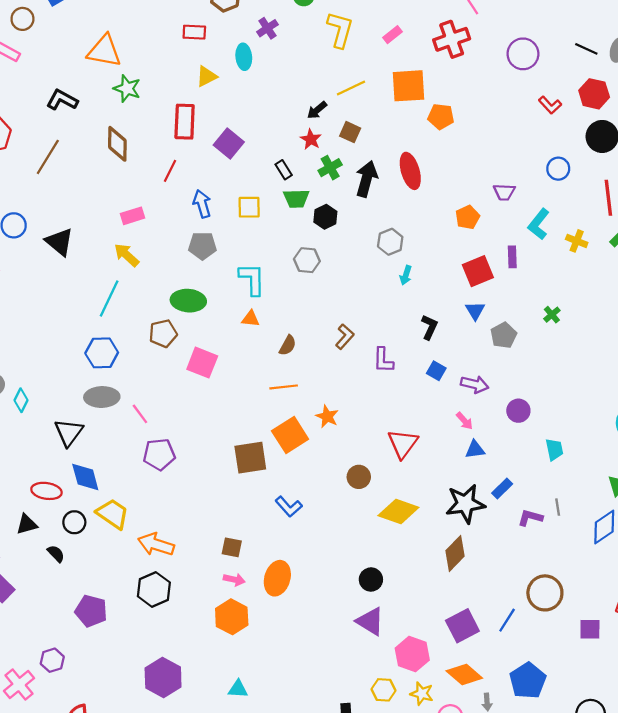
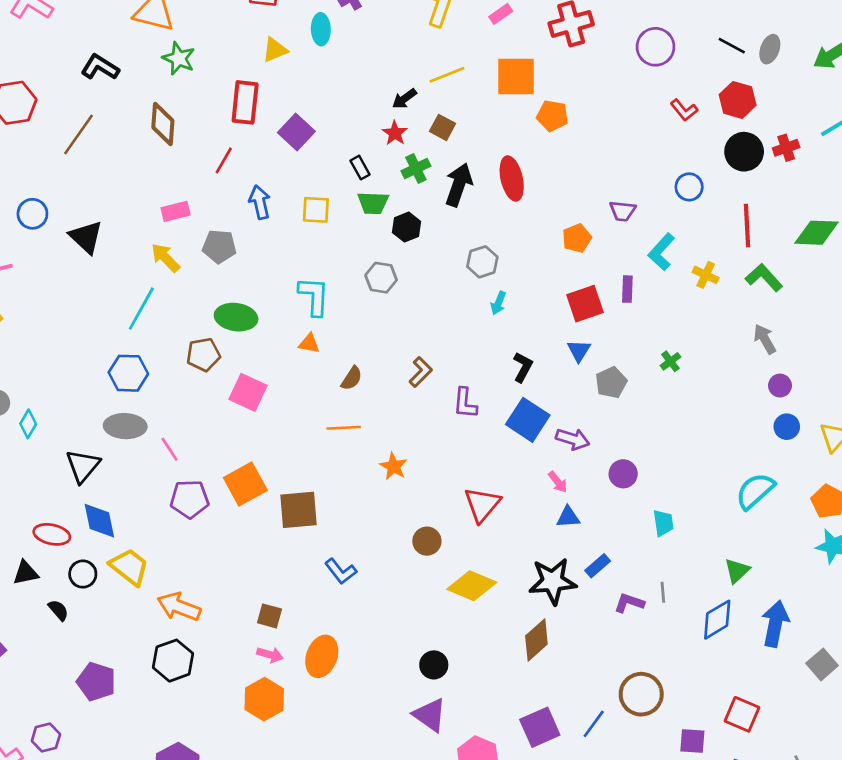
gray pentagon: (202, 246) -> (219, 246), moved
blue square: (436, 371) -> (528, 420), size x1.8
orange square: (290, 435) -> (245, 484), moved

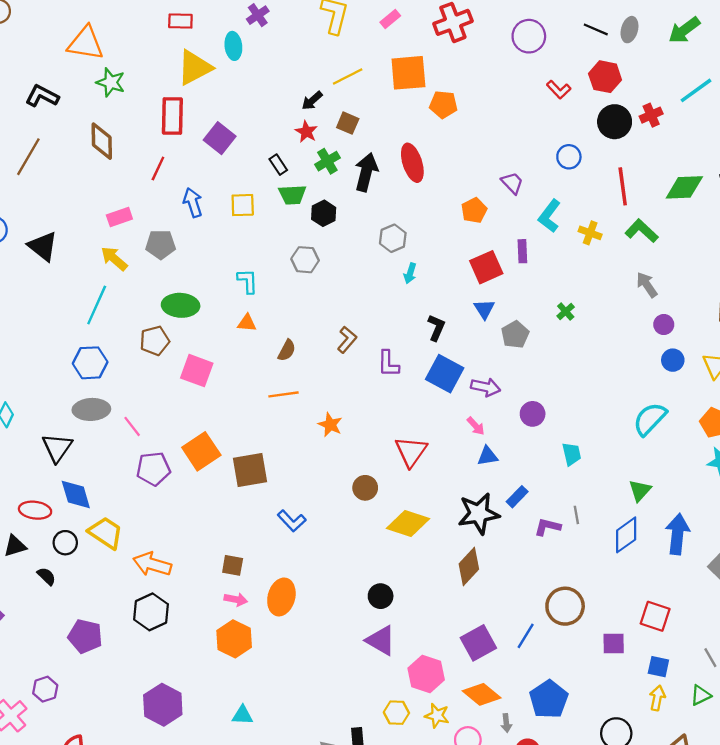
yellow triangle: (275, 50) -> (195, 68), size x1.6
purple trapezoid: (623, 211) -> (512, 183), turned -135
cyan L-shape: (314, 296) -> (248, 281), size x0.7

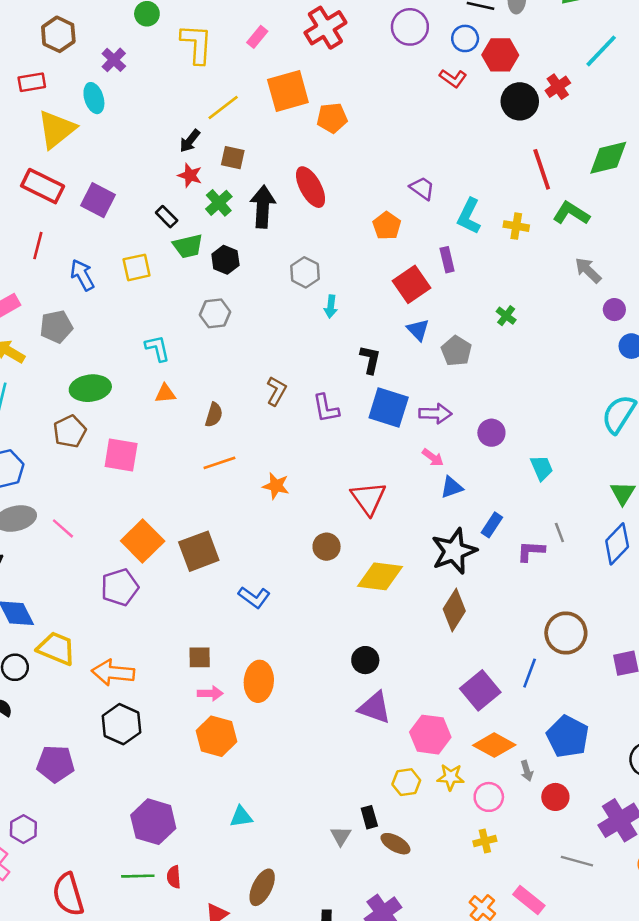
red rectangle: (172, 116) -> (43, 186), turned -54
blue circle: (569, 157) -> (465, 38), moved
purple pentagon: (153, 469) -> (120, 587), moved

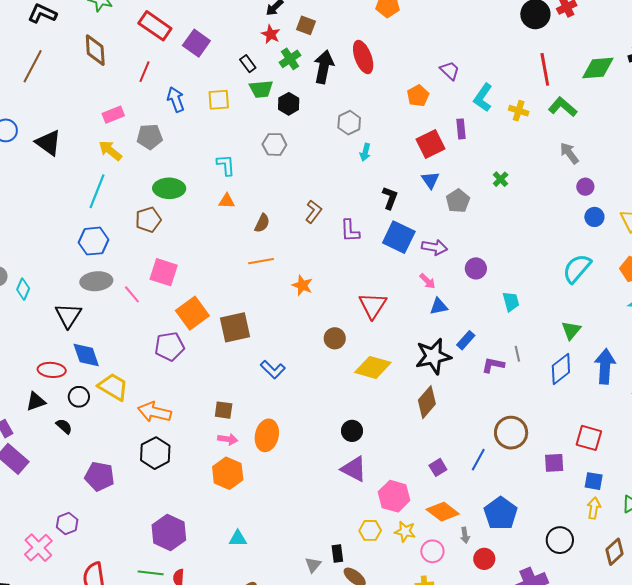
pink square: (121, 455) -> (164, 272), moved
purple square: (480, 690) -> (438, 467), size x0.6

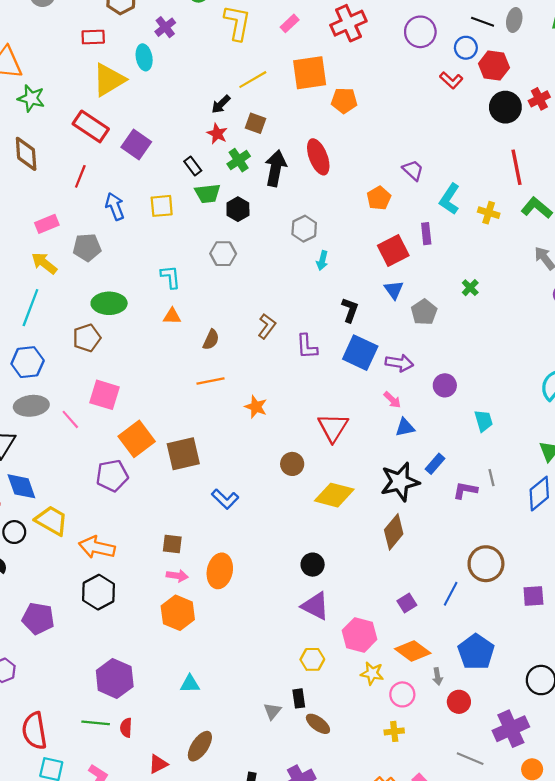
yellow hexagon: (370, 530) -> (312, 659), moved

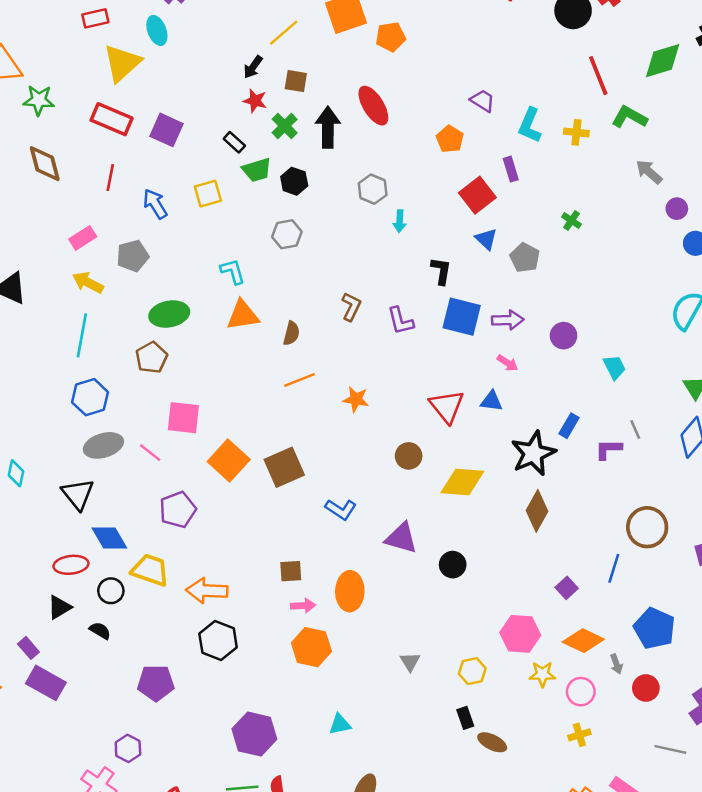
orange triangle: (172, 316) -> (243, 315), size x1.6
blue triangle: (405, 427) -> (491, 401), moved, turned 30
purple pentagon: (112, 476) -> (178, 510), moved
purple triangle: (315, 606) -> (401, 538), moved
gray triangle: (272, 711) -> (410, 662), moved

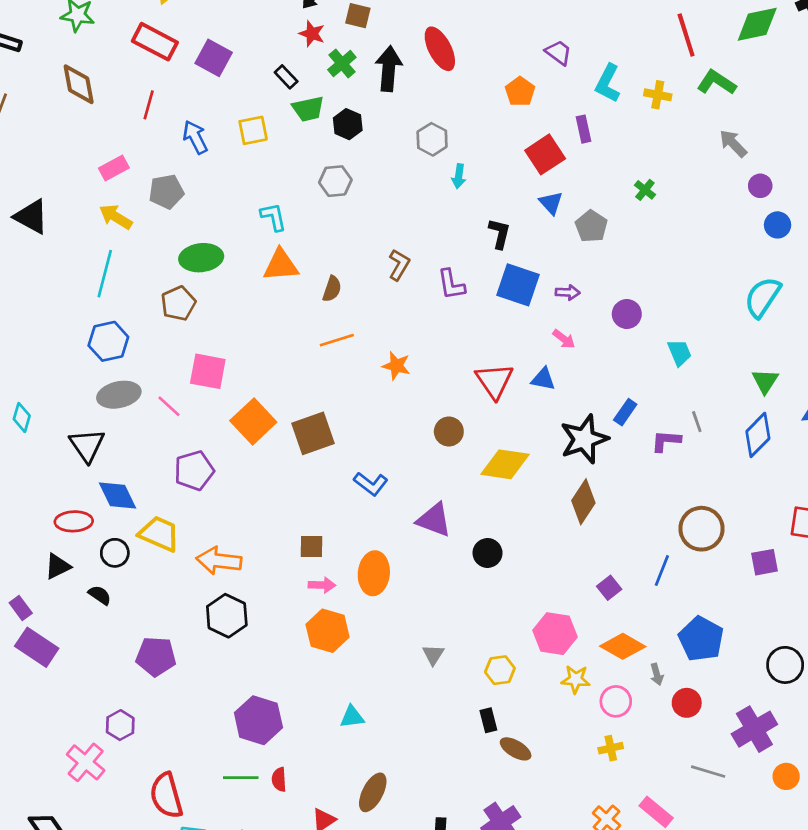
purple arrow: (508, 320) -> (568, 292), size x0.7

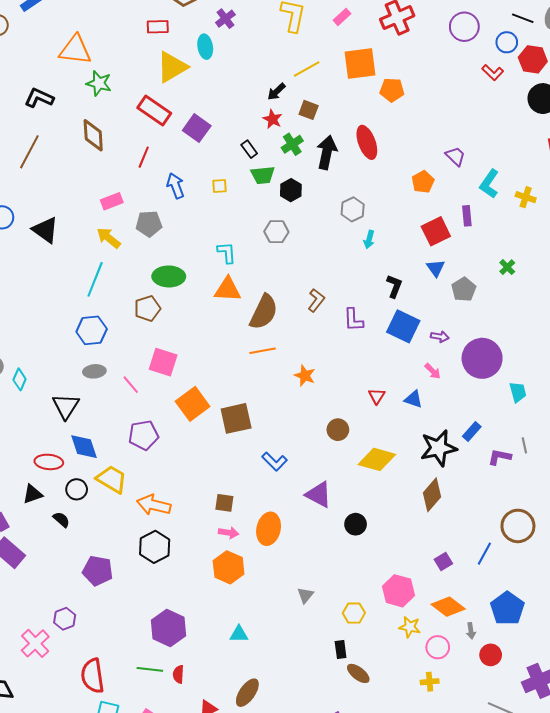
yellow square: (253, 130) -> (219, 186), size x0.7
brown semicircle: (332, 289) -> (264, 312), size x1.8
purple circle: (627, 314) -> (482, 358), size x1.8
red triangle: (494, 381) -> (377, 396), size x0.6
gray ellipse: (119, 395) -> (94, 371), size x0.7

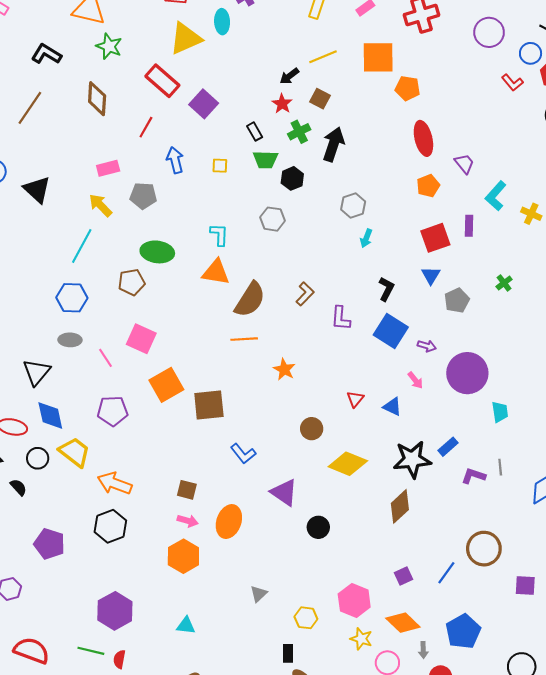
red ellipse: (367, 142) -> (423, 138), moved
red semicircle: (93, 676) -> (32, 651), turned 112

